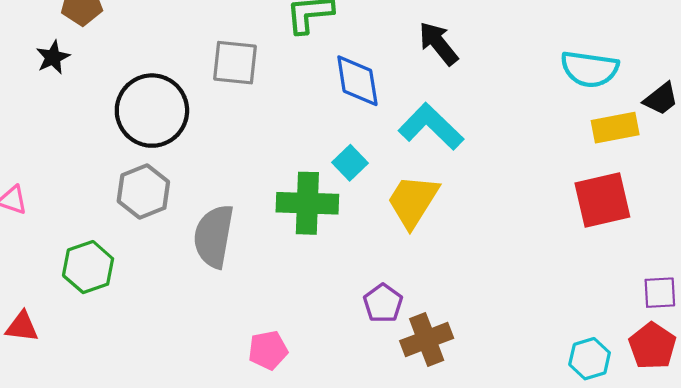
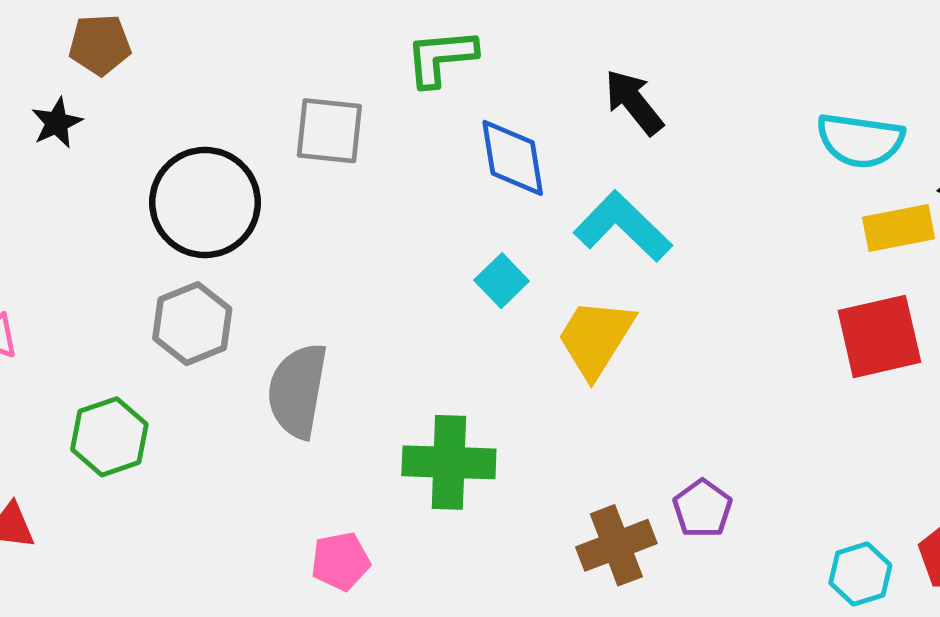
green cross: (307, 203) -> (449, 462), moved
purple pentagon: (383, 303) -> (702, 509), moved
pink pentagon: (268, 350) -> (341, 561), moved

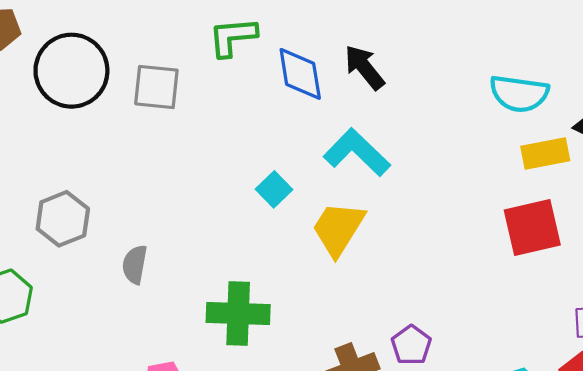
blue diamond: (513, 158) -> (300, 74), moved
black circle: (205, 202) -> (71, 71), moved
gray semicircle: (297, 391) -> (135, 265), size x0.6

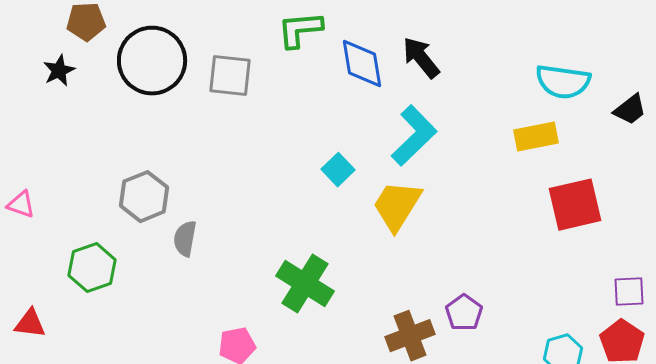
cyan L-shape: (357, 152) -> (414, 136), turned 92
yellow rectangle: (545, 153) -> (536, 137), moved
gray semicircle: (135, 265) -> (185, 239), moved
green cross: (238, 314) -> (305, 284), turned 30

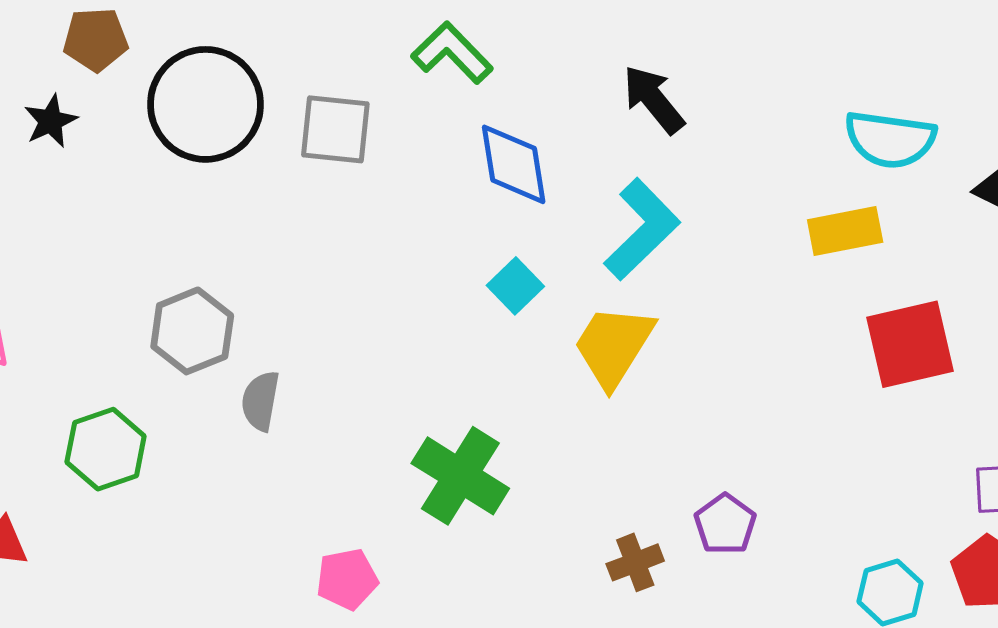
green L-shape: (300, 30) -> (452, 53), turned 51
blue diamond: (362, 64) -> (514, 164), moved
brown cross: (410, 336) -> (635, 562), size x0.7

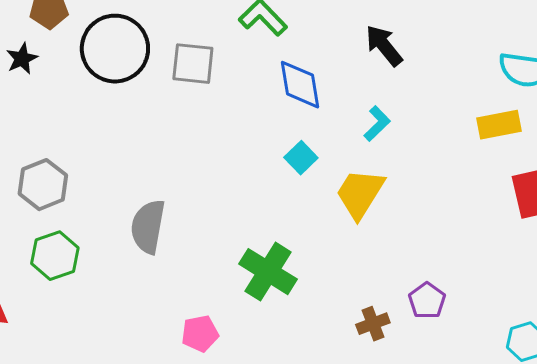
cyan L-shape: (642, 229) -> (377, 124), size x0.6
gray hexagon: (192, 331) -> (43, 185), moved
gray semicircle: (260, 401) -> (148, 227), size x1.5

